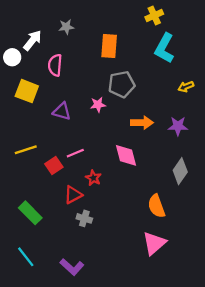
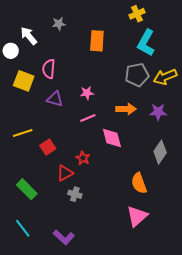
white arrow: (32, 40) -> (29, 36), turned -78
pink semicircle: (55, 65) -> (49, 69), moved
gray pentagon: (122, 84) -> (137, 75), moved
yellow arrow: (186, 87) -> (165, 77), size x1.6
pink line: (75, 153) -> (88, 118), moved

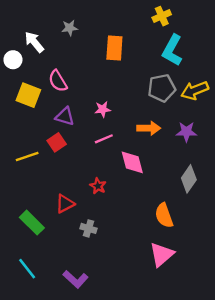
pink semicircle: (49, 69) -> (58, 81), turned -36
red square: (48, 147) -> (57, 142), moved
red triangle: (65, 173) -> (65, 204), moved

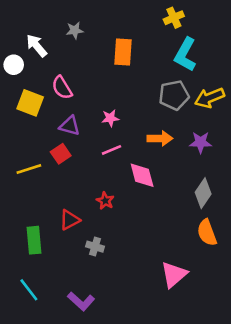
orange semicircle: (164, 215) -> (207, 233), moved
green rectangle: (32, 223) -> (34, 240), turned 40

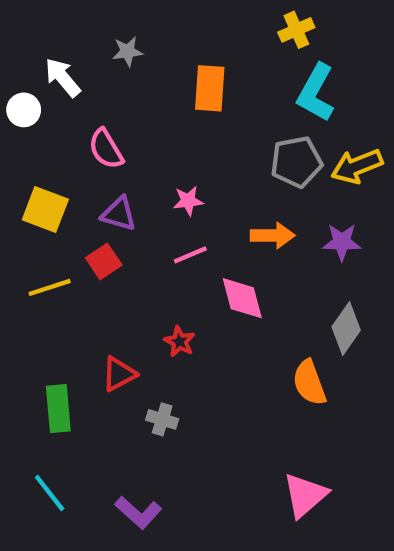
yellow square: (30, 103) -> (45, 209), moved
orange semicircle: (207, 233) -> (309, 383), moved
pink triangle: (174, 275) -> (305, 495), moved

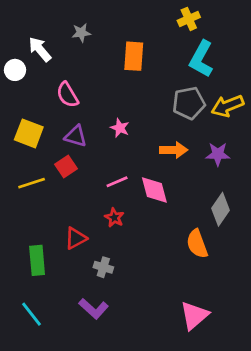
pink star: (188, 201) -> (120, 128), turned 30
pink line: (190, 255) -> (117, 182), moved
purple L-shape: (138, 513) -> (94, 309), moved

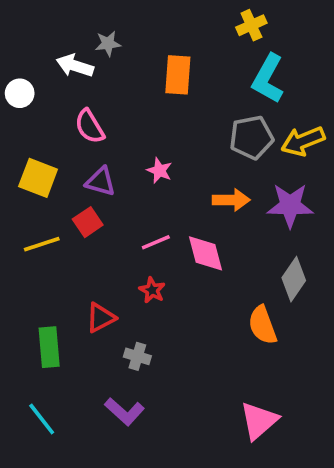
white arrow: (40, 49) -> (75, 66), moved, turned -32
purple star: (218, 154) -> (290, 205), size x1.4

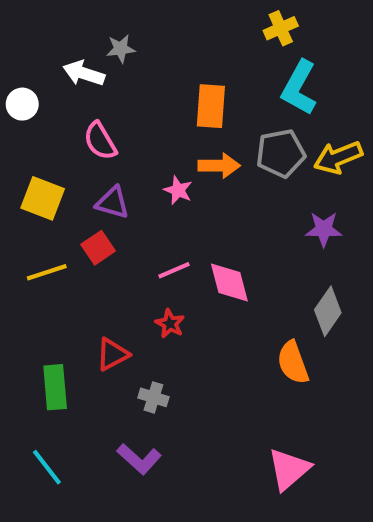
orange rectangle: (178, 75) -> (211, 106), moved
orange arrow: (231, 200) -> (219, 166), moved
purple star: (290, 205) -> (324, 229), size x0.7

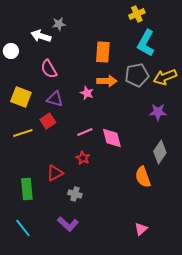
pink triangle: (289, 469) -> (141, 229), size x0.6

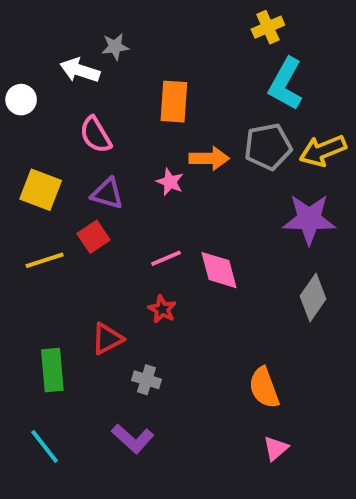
orange rectangle: (103, 52) -> (174, 102), moved
purple star: (158, 112) -> (309, 219), size x1.5
orange semicircle: (143, 177) -> (264, 388), moved

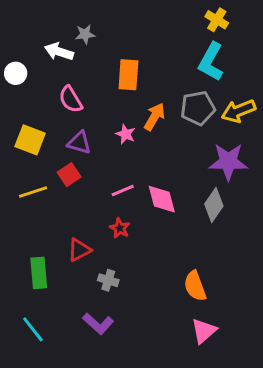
yellow cross: (268, 27) -> (217, 20), moved, turned -35
orange arrow: (209, 158) -> (155, 117), turned -60
gray diamond: (313, 298) -> (214, 205), moved
pink triangle: (276, 448) -> (204, 331), size x1.4

